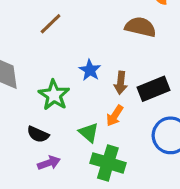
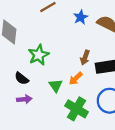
blue star: (90, 70) -> (81, 17), moved
green cross: (108, 163) -> (77, 109), moved

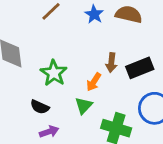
orange arrow: (76, 78) -> (94, 82), moved
green triangle: (56, 86) -> (84, 106), turned 32

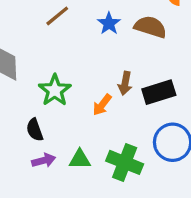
green triangle: (84, 106) -> (80, 159), moved, turned 42
black semicircle: (40, 107) -> (35, 130), turned 42

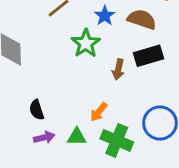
green star: (55, 90) -> (86, 43), moved
black rectangle: (159, 92) -> (148, 56), moved
orange arrow: (102, 105) -> (99, 112), moved

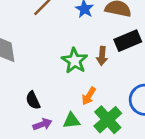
green star: (86, 43) -> (75, 61), moved
green cross: (117, 140) -> (108, 120), turned 32

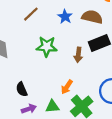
green star: (75, 61) -> (47, 46), moved, turned -30

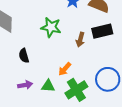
black semicircle: (22, 89) -> (24, 56), moved

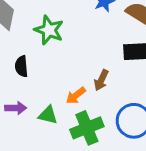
green star: (51, 27) -> (49, 30), moved
brown arrow: (80, 40) -> (101, 80), moved

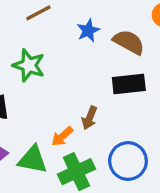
green triangle: (48, 115) -> (33, 160), size x1.4

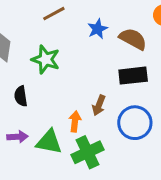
orange arrow: (62, 136) -> (75, 122), turned 138
blue circle: (128, 161) -> (135, 123), moved

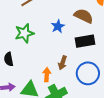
blue star: (98, 29) -> (58, 26), moved
green star: (46, 59) -> (24, 33), turned -30

